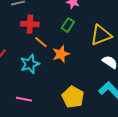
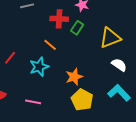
red cross: (30, 24) -> (59, 19), moved
orange star: (61, 54) -> (74, 77), moved

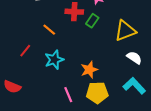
orange line: (50, 45) -> (49, 30), moved
yellow pentagon: (82, 100) -> (97, 93), turned -30
pink line: (33, 102) -> (68, 95), moved, turned 56

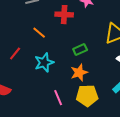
green rectangle: (92, 21) -> (80, 50), moved, turned 32

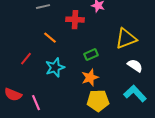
pink line: (58, 98) -> (36, 103), moved

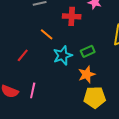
cyan star: (55, 68) -> (63, 55), moved
pink line: (36, 103) -> (33, 90), moved, turned 35

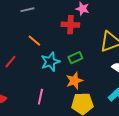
red cross: (72, 16) -> (70, 25), moved
pink line: (33, 90) -> (40, 97), moved

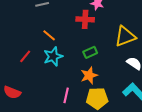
cyan star: (50, 62) -> (53, 56), moved
pink line: (40, 97) -> (66, 95), moved

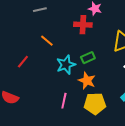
cyan star: (53, 56) -> (66, 65), moved
orange star: (89, 75) -> (87, 81), turned -30

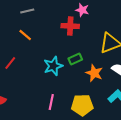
orange line: (47, 41) -> (25, 35), moved
orange star: (87, 81) -> (94, 73), moved

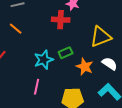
pink line: (51, 102) -> (37, 87), moved

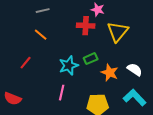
yellow triangle: (101, 37) -> (118, 32), moved, turned -30

